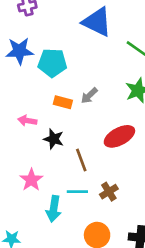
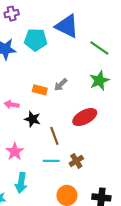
cyan pentagon: (52, 63) -> (36, 40), moved
cyan arrow: (54, 209) -> (21, 183), moved

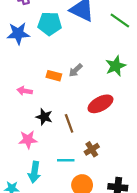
green line: (99, 48) -> (120, 20), moved
black star: (32, 119) -> (44, 117), moved
pink star: (15, 152) -> (28, 140), turned 30
cyan line: (51, 161) -> (66, 160), moved

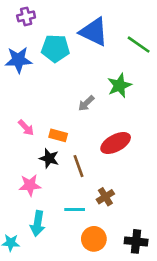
green star: (116, 66) -> (119, 85), moved
orange rectangle: (54, 76) -> (58, 135), moved
pink arrow: (25, 91) -> (26, 128), turned -144

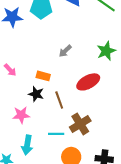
green star: (119, 85) -> (106, 51), moved
pink arrow: (26, 128) -> (10, 70), moved
brown cross: (105, 197) -> (80, 124), size x1.5

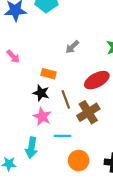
pink arrow: (10, 70) -> (13, 56), moved
pink star: (21, 115) -> (42, 117), moved, turned 30
brown cross: (80, 124) -> (88, 112), moved

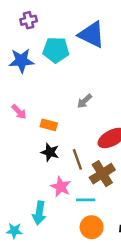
orange rectangle: (49, 74) -> (49, 125), moved
pink star: (42, 117) -> (61, 187), moved
cyan line: (63, 136) -> (86, 200), moved

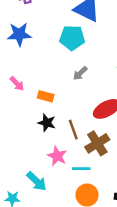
cyan pentagon: (56, 50) -> (72, 38), moved
cyan arrow: (39, 213) -> (36, 181), turned -55

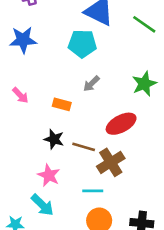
orange rectangle: (46, 96) -> (62, 104), moved
brown line: (73, 130) -> (84, 147), turned -54
pink star: (57, 156) -> (49, 175), moved

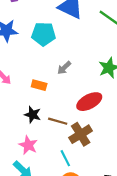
cyan pentagon: (82, 44) -> (43, 34), moved
cyan line: (93, 191) -> (65, 158), turned 63

